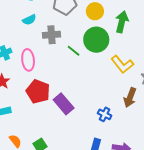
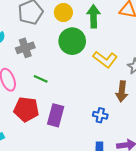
green line: (74, 51) -> (41, 79), moved
purple rectangle: (64, 104) -> (56, 115), turned 70

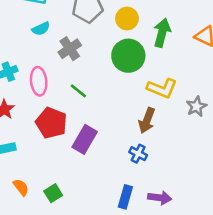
gray cross: (25, 48) -> (70, 49), turned -30
yellow L-shape: (105, 59) -> (162, 88), turned -30
brown arrow: (122, 91) -> (147, 121), moved

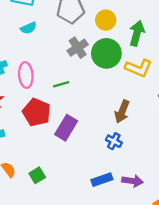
gray cross: (70, 49) -> (78, 48), moved
yellow L-shape: (162, 88) -> (138, 68), moved
green line: (78, 91) -> (61, 84), turned -56
blue rectangle: (125, 197) -> (102, 180), turned 54

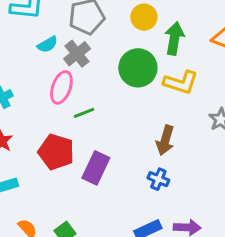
yellow circle: (106, 20) -> (144, 17), moved
cyan semicircle: (29, 28) -> (47, 44), moved
gray cross: (78, 48) -> (77, 54), moved
pink ellipse: (26, 75) -> (61, 87), moved, turned 30

